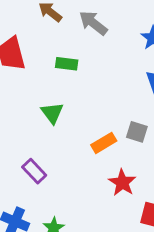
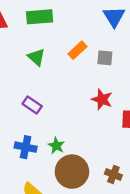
green rectangle: (67, 64) -> (40, 17), size x1.5
orange rectangle: (104, 143) -> (78, 50), moved

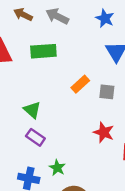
green triangle: (36, 57) -> (32, 110), moved
green star: (56, 146) -> (57, 168), moved

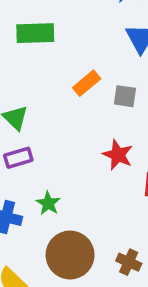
purple rectangle: (35, 137) -> (18, 158), turned -54

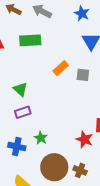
red star: (118, 155) -> (84, 139), moved
brown cross: (129, 262) -> (80, 170), moved

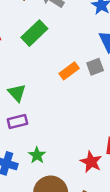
green rectangle: (30, 40) -> (34, 33), turned -45
gray square: (83, 75) -> (95, 67), moved, turned -32

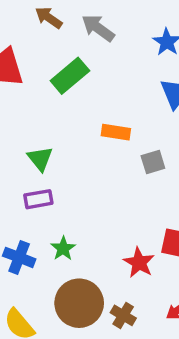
gray square: (95, 67) -> (153, 162), moved
orange rectangle: (69, 71) -> (116, 132), turned 42

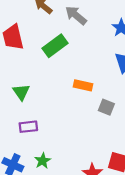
green triangle: (40, 159) -> (21, 92), moved
gray square: (153, 162) -> (106, 107), turned 35

